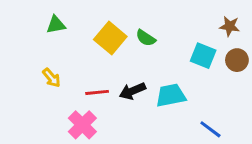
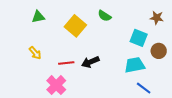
green semicircle: (146, 38) -> (104, 16), moved
brown circle: (237, 60) -> (159, 51), moved
cyan trapezoid: (171, 95) -> (135, 65), moved

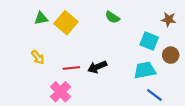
yellow square: (75, 26) -> (66, 23), moved

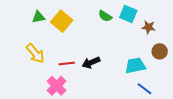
brown star: (169, 19) -> (149, 27), moved
cyan square: (149, 41) -> (128, 14), moved
yellow arrow: (38, 57) -> (35, 53), size x1.5

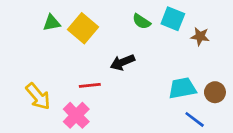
brown circle: (160, 51) -> (215, 92), moved
yellow arrow: (35, 53) -> (38, 96), moved
black arrow: (91, 63) -> (122, 62), moved

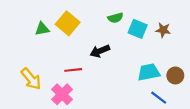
cyan square: (173, 19) -> (138, 29), moved
green semicircle: (141, 21) -> (115, 18), turned -48
green triangle: (52, 23) -> (42, 29), moved

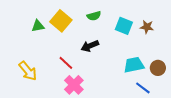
green semicircle: (115, 18) -> (94, 16), moved
red line: (73, 70) -> (66, 63), turned 49
pink cross: (62, 94) -> (74, 85), moved

